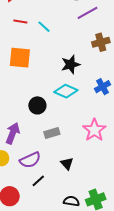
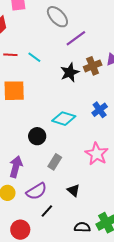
black star: (71, 64) -> (70, 72), moved
gray rectangle: (52, 133) -> (55, 162), turned -35

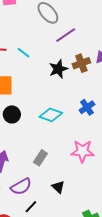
black circle: (37, 136) -> (12, 114), moved
pink star: (97, 154) -> (82, 151), turned -30

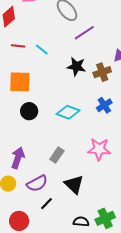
brown cross: (81, 63) -> (102, 72), moved
black star: (58, 69) -> (76, 66), turned 30
black triangle: (58, 187) -> (74, 184), size x1.5

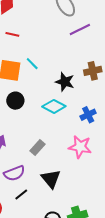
cyan line: (42, 49) -> (32, 64), moved
black star: (76, 66) -> (65, 82), moved
blue cross: (104, 105) -> (88, 115), moved

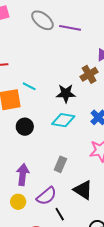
purple line: (80, 29) -> (70, 28), moved, turned 55
black line: (21, 195) -> (60, 214), turned -64

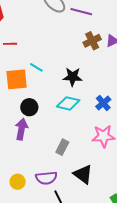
brown cross: (89, 74) -> (92, 41), moved
purple arrow: (23, 175) -> (21, 129), moved
purple semicircle: (47, 196) -> (46, 178), turned 30

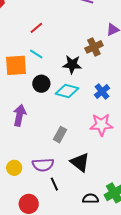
brown cross: (92, 41) -> (94, 47), moved
red line: (10, 44) -> (36, 28), moved, turned -40
black circle: (29, 107) -> (41, 84), moved

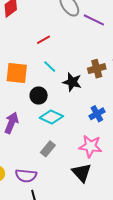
cyan line: (36, 54) -> (50, 67), moved
cyan diamond: (67, 91) -> (51, 117), moved
black triangle: (80, 162) -> (82, 173), moved

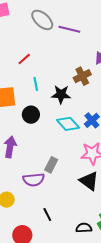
cyan line: (50, 67) -> (36, 84), turned 48
cyan diamond: (51, 117) -> (68, 124), moved, turned 35
purple semicircle: (26, 176) -> (34, 180), moved

